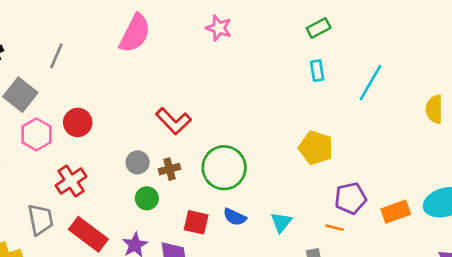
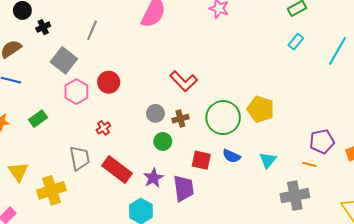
cyan rectangle: (317, 71) -> (296, 42), turned 49
yellow pentagon: (316, 148) -> (261, 109), moved
red cross: (71, 181) -> (103, 128), size x0.6

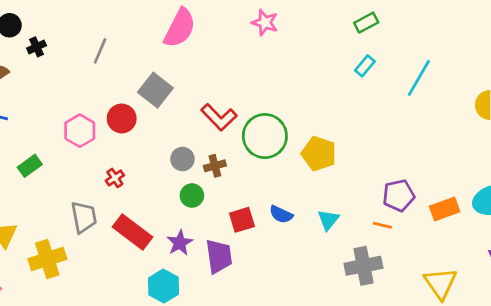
gray square: (64, 60) -> (155, 90), moved
green circle: (223, 118) -> (265, 136), moved
red square: (201, 160) -> (242, 220), turned -30

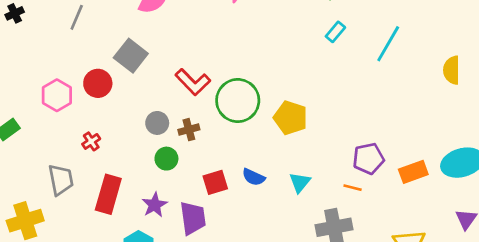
red rectangle: (132, 232) -> (108, 194), turned 69

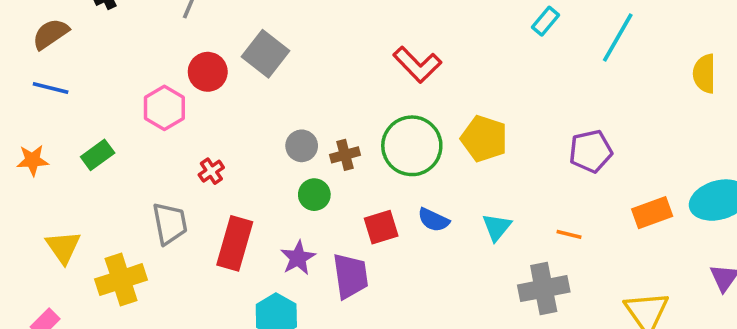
red L-shape: (193, 82) -> (417, 65), moved
red circle: (98, 83) -> (208, 72), moved
green circle: (238, 101) -> (412, 146), moved
purple pentagon: (368, 159) -> (591, 151), moved

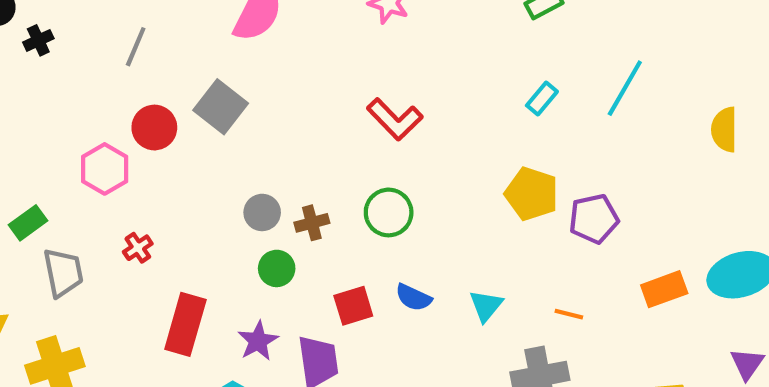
cyan rectangle: (545, 21) -> (542, 98), moved
yellow pentagon: (484, 139) -> (532, 194), moved
green circle: (412, 146) -> (389, 212), size x0.7
red cross: (211, 171) -> (138, 248), moved
gray trapezoid: (170, 224) -> (63, 273), moved

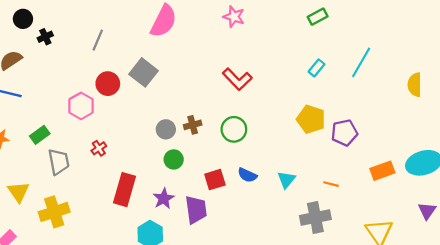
brown cross: (312, 223) -> (193, 125), moved

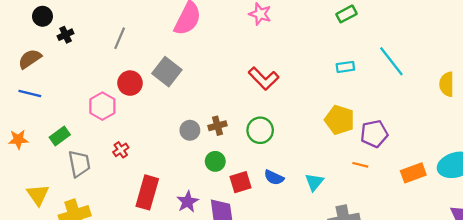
cyan line: (361, 62) -> (391, 61), turned -68
cyan rectangle: (316, 68) -> (345, 67), turned 42
green circle: (174, 159) -> (215, 161), moved
orange line: (331, 184) -> (360, 165), moved

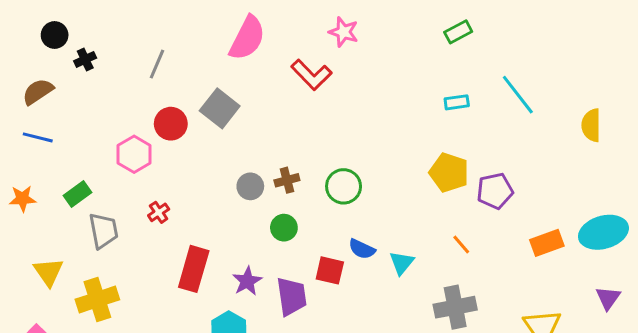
red L-shape: (264, 78) -> (311, 75), moved
orange line: (360, 165) -> (461, 244), moved, turned 35
red square: (241, 182) -> (330, 270), moved, turned 30
cyan triangle: (314, 182) -> (402, 263), moved

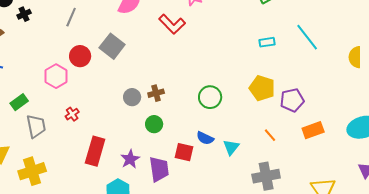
green circle: (344, 186) -> (210, 97), moved
orange rectangle: (547, 243) -> (313, 130), moved

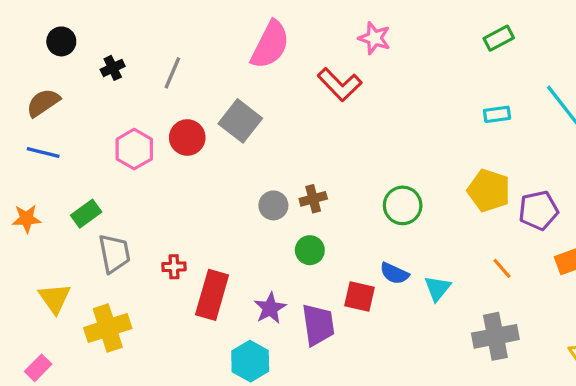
black cross: (24, 14) -> (113, 68), moved
pink hexagon: (56, 76) -> (134, 149), moved
red cross: (72, 114) -> (174, 267), moved, turned 32

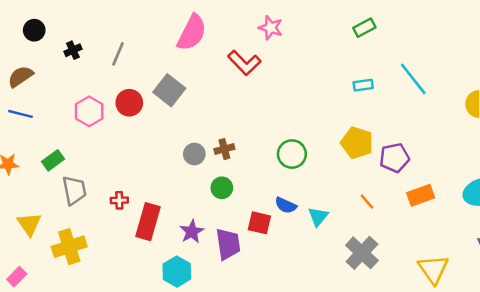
gray cross: (495, 336) -> (362, 253), turned -36

